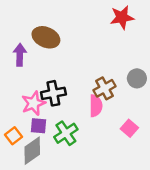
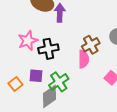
purple arrow: (20, 55) -> (60, 13), moved
pink star: (33, 103) -> (28, 41), moved
gray diamond: (32, 151) -> (49, 96), moved

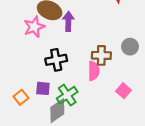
pink star: (28, 41) -> (34, 27), moved
brown cross: (91, 45) -> (101, 55), turned 30

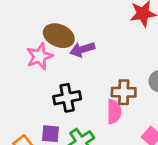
purple arrow: (68, 21) -> (82, 49), turned -108

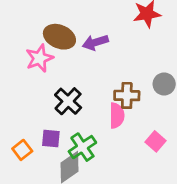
purple arrow: (82, 49) -> (95, 42), moved
black cross: (67, 98) -> (68, 101), turned -36

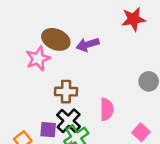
brown cross: (127, 95) -> (66, 92), moved
black cross: (68, 101) -> (69, 121), moved

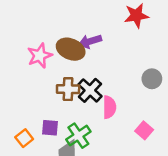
brown ellipse: (56, 39) -> (71, 49), moved
black cross: (69, 121) -> (90, 90), moved

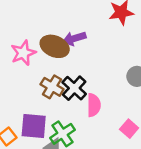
brown cross: (68, 89) -> (52, 87), turned 30
purple square: (50, 128) -> (34, 126), size x1.5

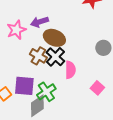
purple arrow: (74, 39) -> (39, 22), moved
brown ellipse: (55, 46) -> (54, 38), moved

